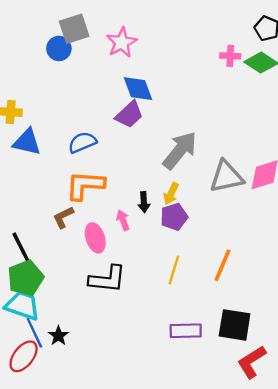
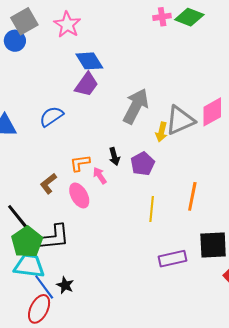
orange L-shape: (85, 185) -> (80, 163), moved, size x0.6
yellow arrow: (171, 194) -> (161, 132), moved
black L-shape: (107, 279) -> (54, 237), moved

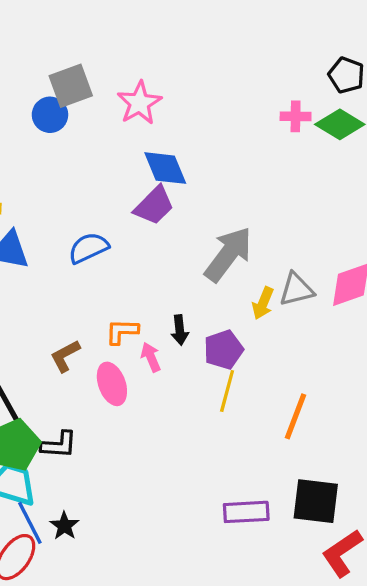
gray triangle: (180, 120) -> (296, 289), size x0.7
yellow line: (152, 209) -> (227, 391), moved
black L-shape: (54, 237) -> (59, 445), size x0.7

